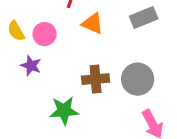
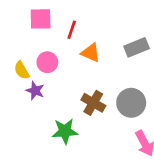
yellow semicircle: (16, 31) -> (22, 70), moved
brown cross: (96, 79) -> (93, 103), turned 35

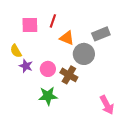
pink square: (41, 19) -> (30, 25), moved
pink circle: (47, 62) -> (48, 69), moved
gray circle: (131, 103) -> (84, 54), moved

